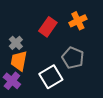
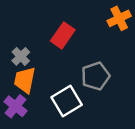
orange cross: (78, 21) -> (119, 18), moved
gray pentagon: (73, 58) -> (96, 76), turned 30

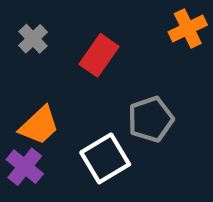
gray cross: (21, 56) -> (33, 39), moved
orange trapezoid: (25, 80) -> (39, 125), turned -144

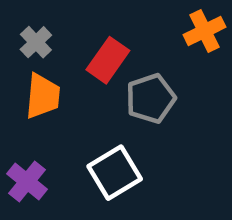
gray pentagon: (151, 119) -> (151, 98), moved
orange trapezoid: (39, 125) -> (43, 96), moved, turned -42

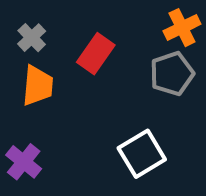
gray pentagon: (151, 98) -> (172, 74), moved
white square: (115, 173) -> (142, 154), moved

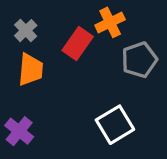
orange cross: (182, 28) -> (110, 22), moved

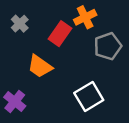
orange trapezoid: (31, 69) -> (40, 66), moved, turned 120

